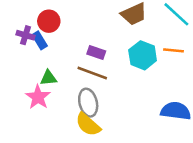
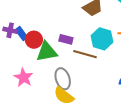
red circle: (49, 21) -> (34, 40), moved
brown line: (92, 73) -> (85, 54), moved
green triangle: (48, 78) -> (47, 52), moved, size x1.6

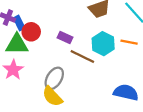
green triangle: (47, 52) -> (17, 44), moved
gray ellipse: (63, 79) -> (54, 78), turned 40

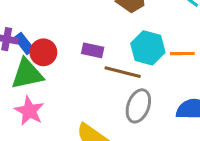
orange line: (129, 42) -> (182, 54), moved
gray ellipse: (54, 78) -> (138, 106), moved

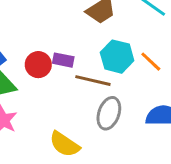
red circle: (43, 52) -> (38, 65), moved
orange line: (182, 54) -> (151, 62), turned 45

